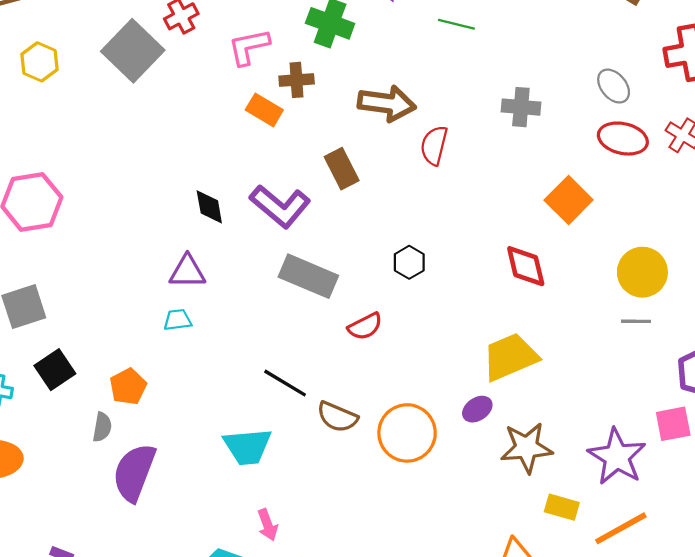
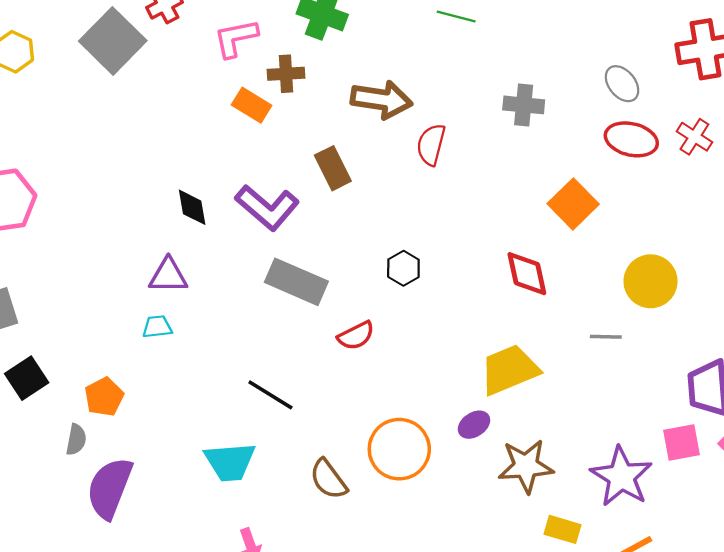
gray line: (636, 321) -> (606, 337), moved
brown semicircle: (337, 417) -> (328, 479), moved, turned 30

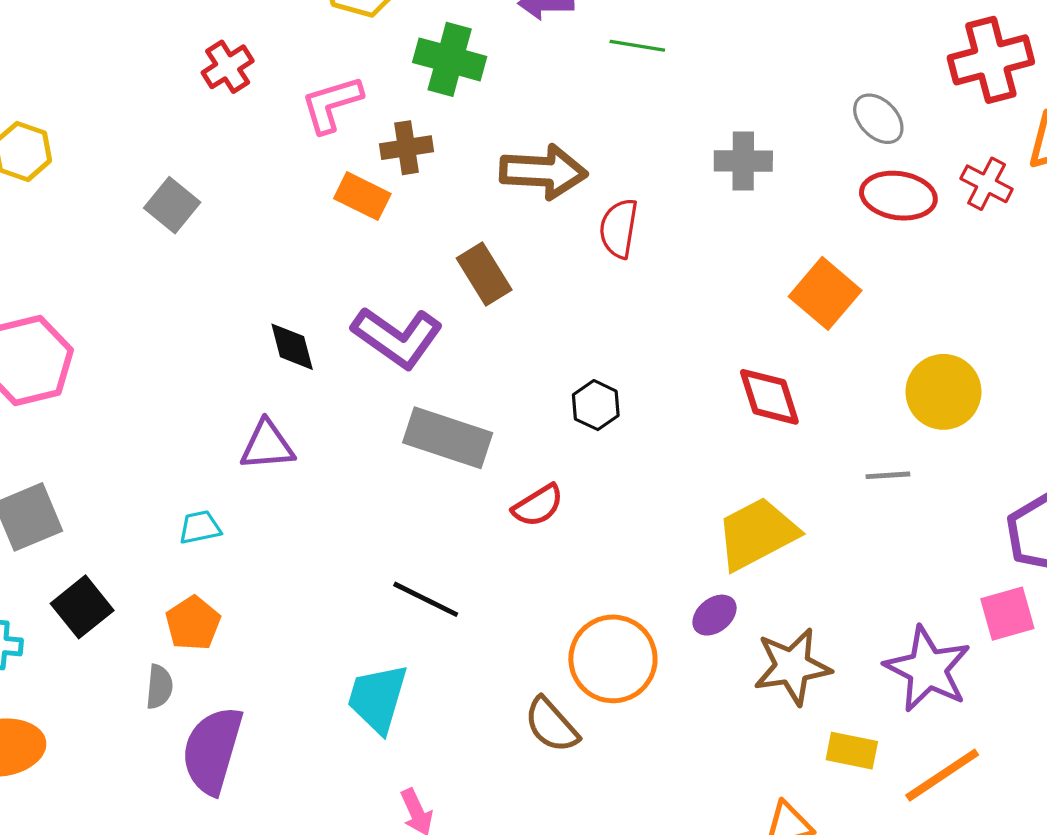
gray square: (113, 41) -> (172, 205), moved, size x0.6
cyan trapezoid: (157, 327) -> (200, 527), moved
cyan trapezoid: (230, 462) -> (378, 698), turned 116
brown semicircle: (328, 479) -> (551, 725), moved

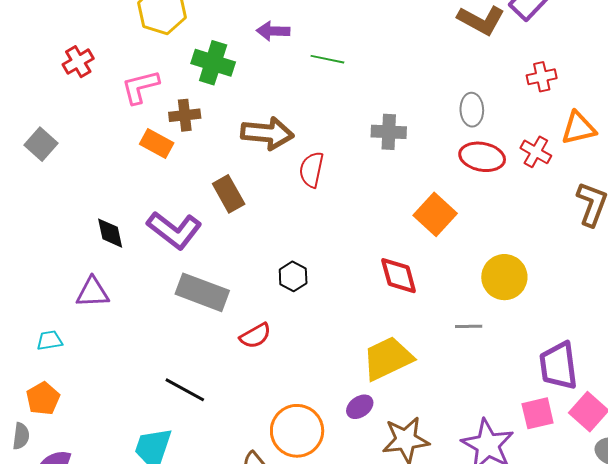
red cross: (991, 60) -> (542, 77), size x0.6
gray ellipse: (878, 119) -> (472, 110), turned 40

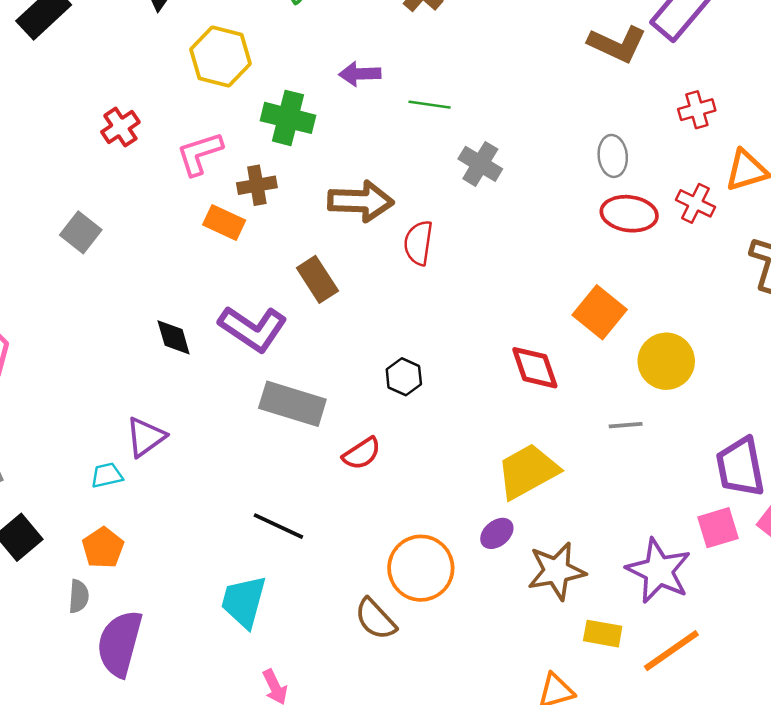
gray cross: (389, 132) -> (480, 164), moved, turned 32
orange square: (435, 214) -> (600, 312), moved
purple triangle: (93, 292) -> (145, 437), moved, turned -30

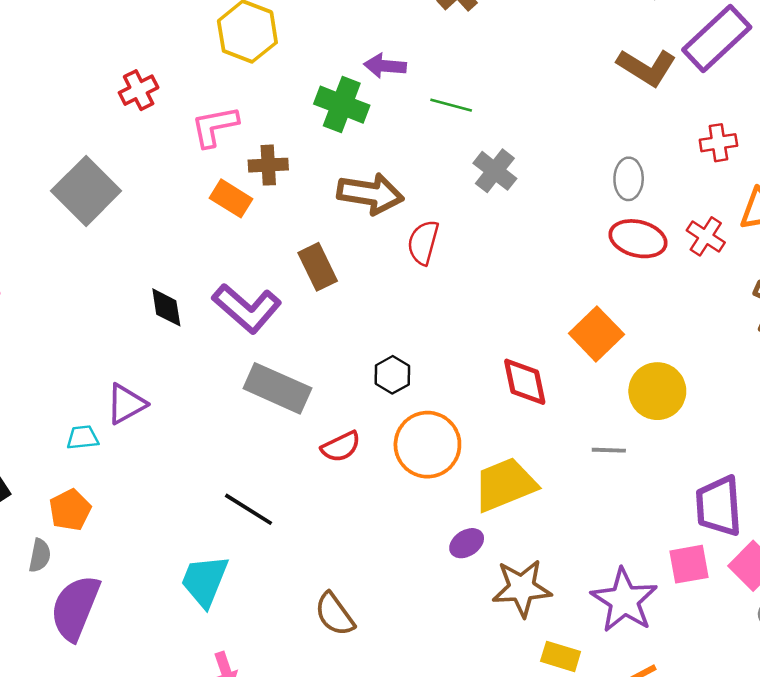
green cross: (288, 118) -> (342, 105), moved
gray square: (81, 232) -> (86, 191), size x1.6
orange circle: (421, 568) -> (427, 445), moved

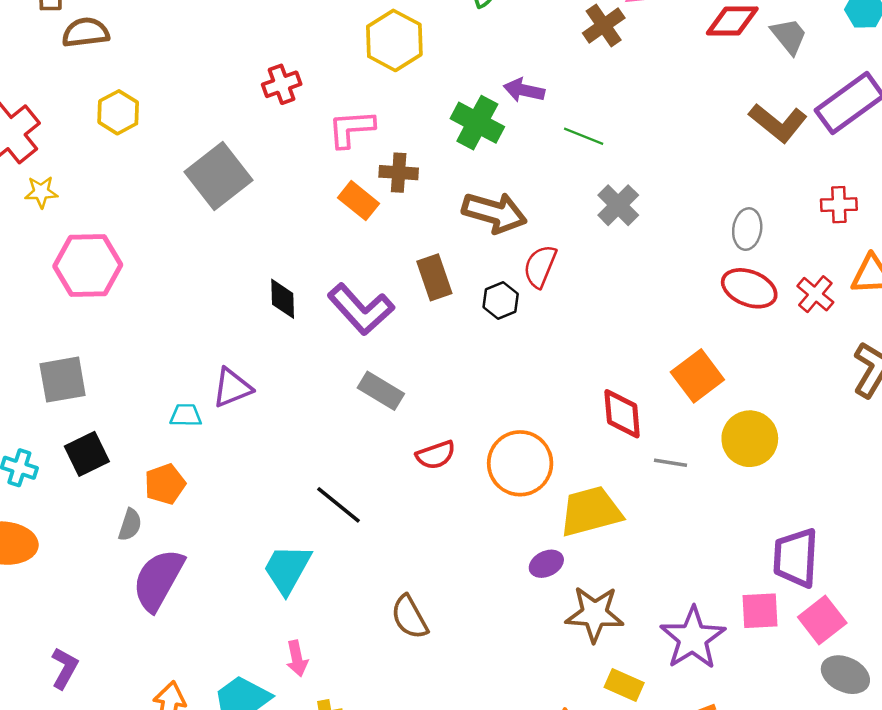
black hexagon: (392, 375) -> (501, 301), moved
gray rectangle: (277, 388) -> (381, 391), size x0.7
gray line: (609, 450) -> (670, 463), moved

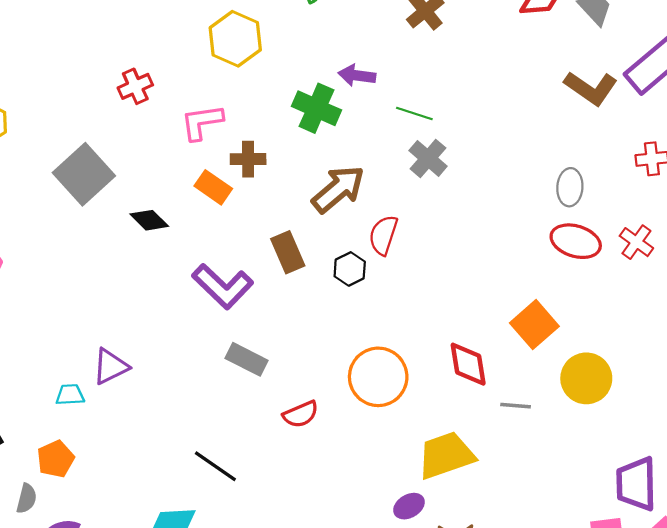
gray cross: (618, 205) -> (428, 158), moved
brown arrow: (494, 213) -> (338, 189), turned -52
black diamond: (283, 299) -> (149, 220), moved, turned -39
orange circle: (520, 463) -> (378, 377), moved

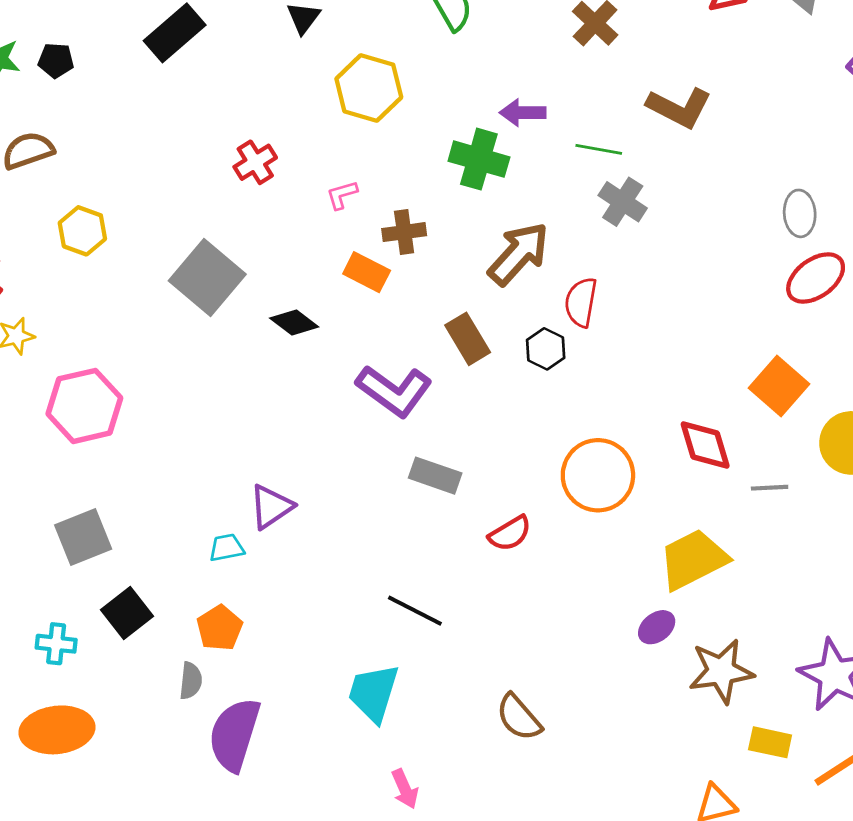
brown L-shape: (591, 88) -> (679, 108), moved
pink L-shape: (202, 122) -> (342, 195), size x0.6
red ellipse: (576, 241) -> (816, 278), turned -45

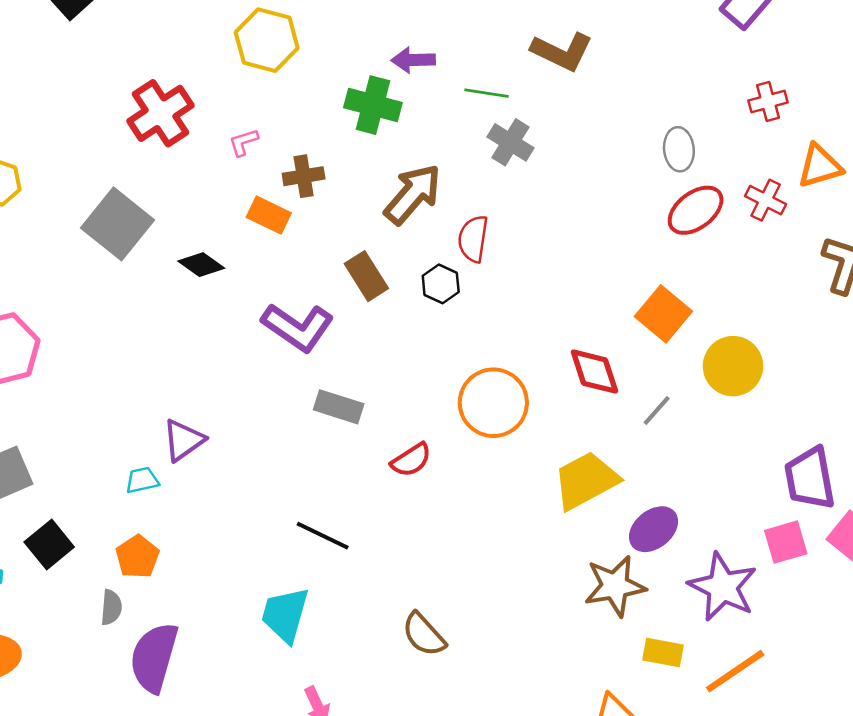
red cross: (255, 162) -> (160, 113), size x1.6
gray line: (770, 488) -> (657, 411), turned -44
purple ellipse: (657, 627) -> (653, 529), moved, size x1.4

